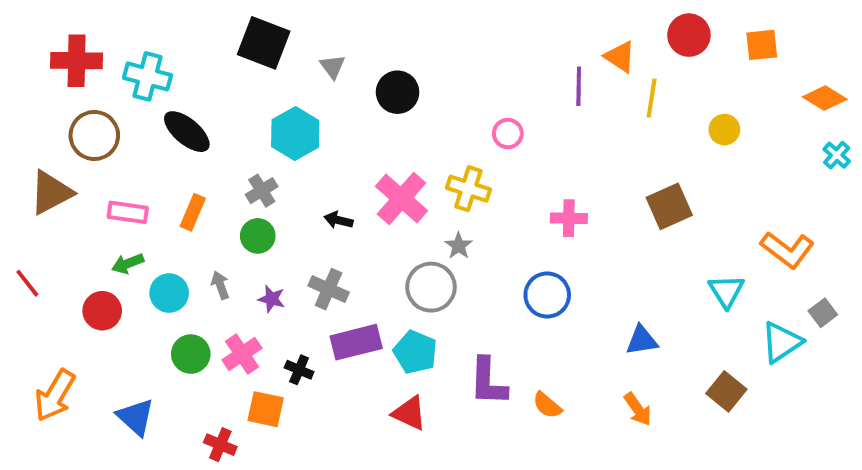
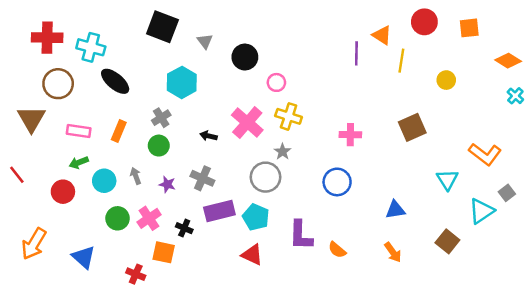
pink circle: (508, 134) -> (276, 82), moved
brown triangle: (51, 193) -> (31, 119), turned -32

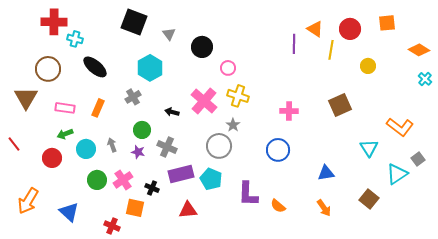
red circle: (424, 22) -> (350, 29), moved
red cross: (47, 38) -> (54, 22), moved
cyan cross: (91, 47) -> (75, 39), size x0.7
green circle: (159, 146) -> (142, 130), moved
red triangle: (252, 255) -> (188, 210), moved, turned -30

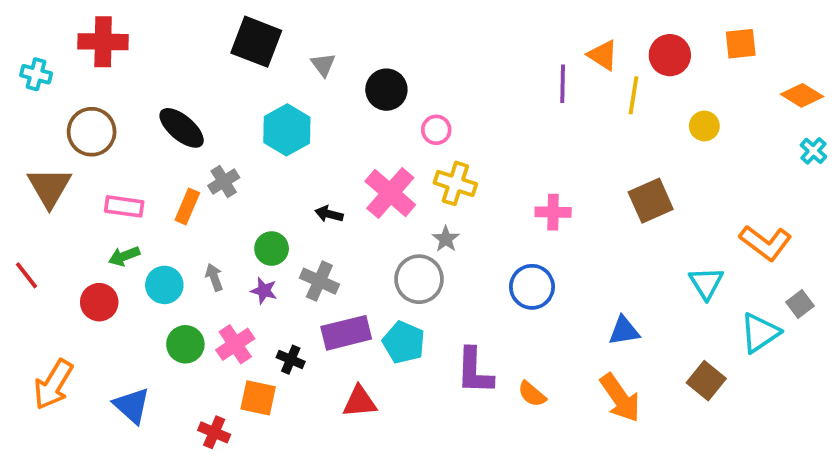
cyan cross: (75, 39) -> (36, 74), moved
gray cross: (133, 97) -> (224, 182), moved
orange arrow: (324, 208) -> (620, 398), size x1.5

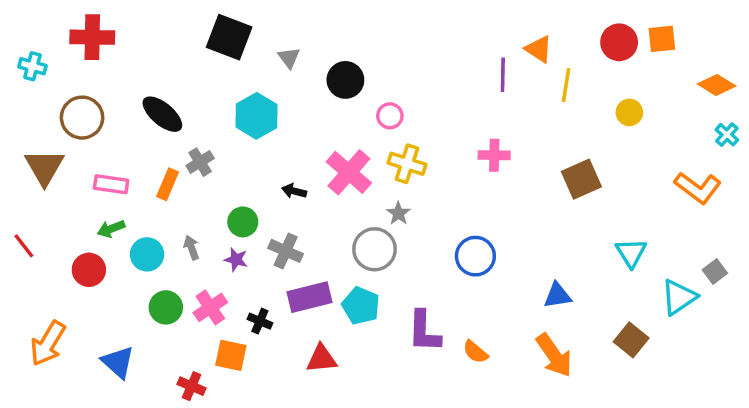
red circle: (670, 55) -> (619, 42), moved
pink cross: (553, 212) -> (494, 155), moved
orange L-shape: (766, 243) -> (698, 188), moved

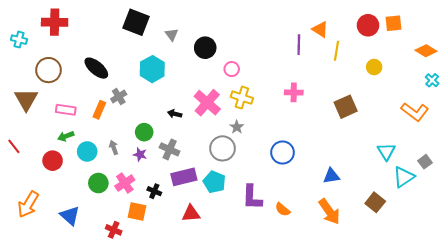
cyan triangle: (631, 253) -> (386, 151), moved

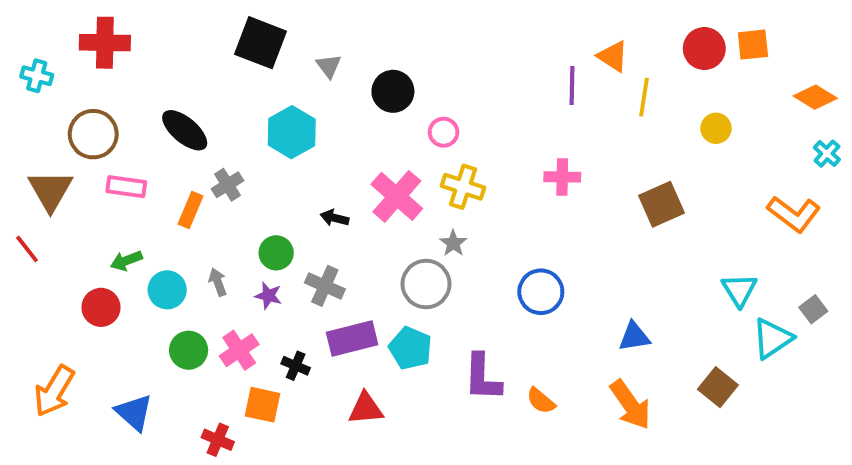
pink rectangle: (66, 110) -> (126, 187), moved
red line: (14, 146) -> (27, 249), moved

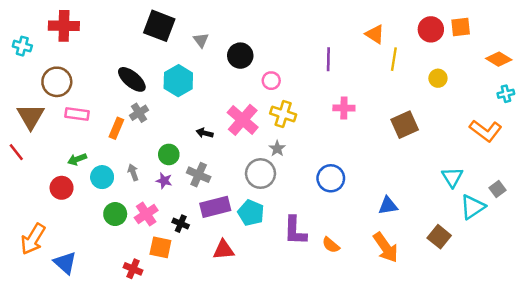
purple line: (572, 85) -> (328, 59), moved
black ellipse: (185, 130) -> (132, 79), moved
cyan cross: (827, 154) -> (506, 94), turned 35
blue triangle: (134, 412) -> (65, 263), moved

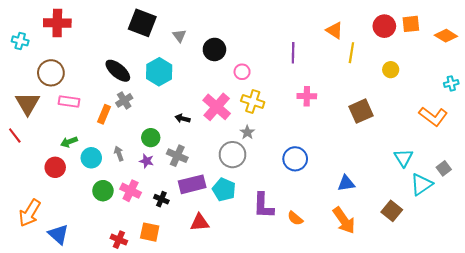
orange diamond: (499, 59) -> (446, 36), moved
pink cross: (146, 214) -> (131, 191), turned -30
orange square: (160, 247) -> (150, 232), moved

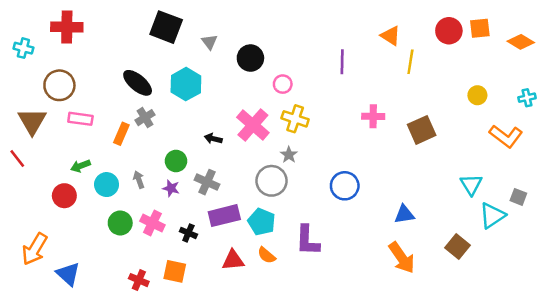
yellow circle: (391, 70) -> (477, 95), moved
pink cross: (307, 96) -> (373, 116), moved
gray square: (444, 168) -> (518, 197), turned -32
orange semicircle: (295, 218) -> (267, 255), moved

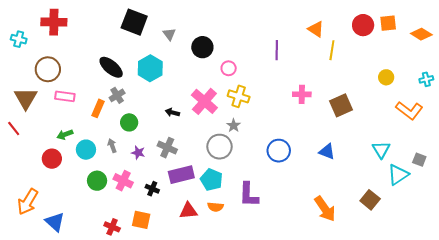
green circle: (176, 161) -> (129, 122), moved
blue triangle: (404, 214) -> (327, 152), moved, turned 30
orange semicircle: (267, 255) -> (215, 207), turned -35

